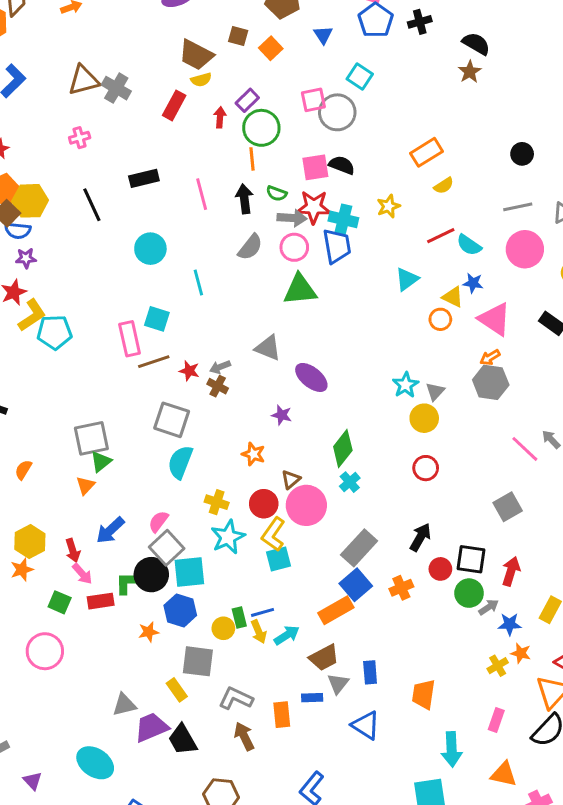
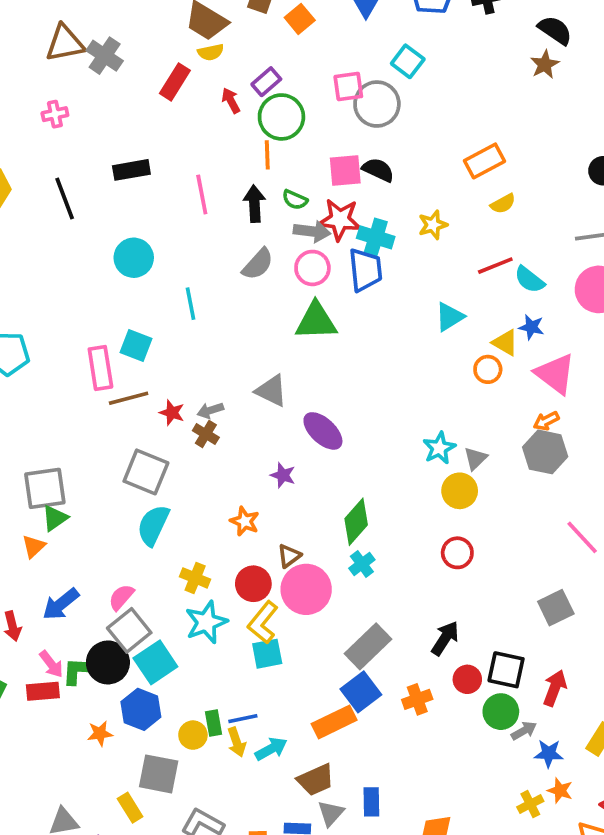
red arrow: (220, 117) -> (231, 100), turned -36
cyan square: (189, 572) -> (155, 662), turned -32
pink arrow: (82, 574) -> (51, 664), moved

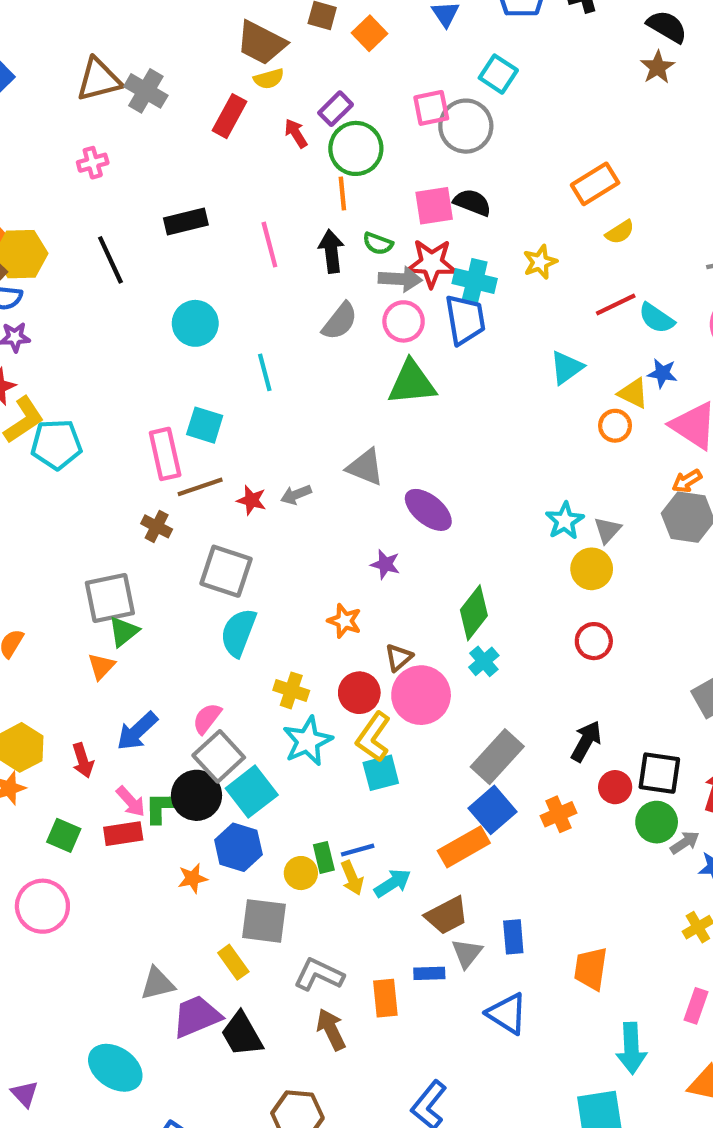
brown cross: (206, 434) -> (157, 526), moved

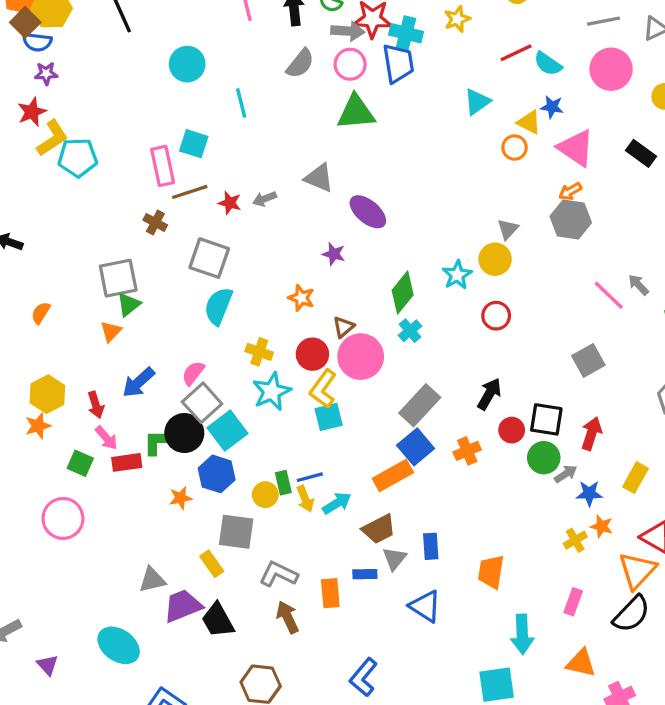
cyan star: (565, 521) -> (457, 275), moved
pink arrow: (131, 802) -> (106, 438), moved

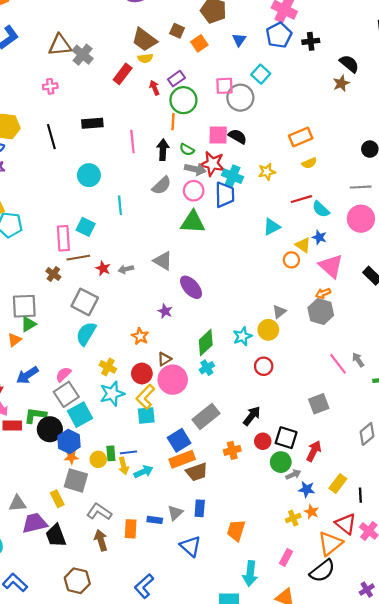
black circle: (184, 433) -> (50, 429), moved
blue square: (416, 447) -> (179, 440), moved
orange star: (181, 498) -> (71, 457), moved
brown trapezoid: (379, 529) -> (197, 472), moved

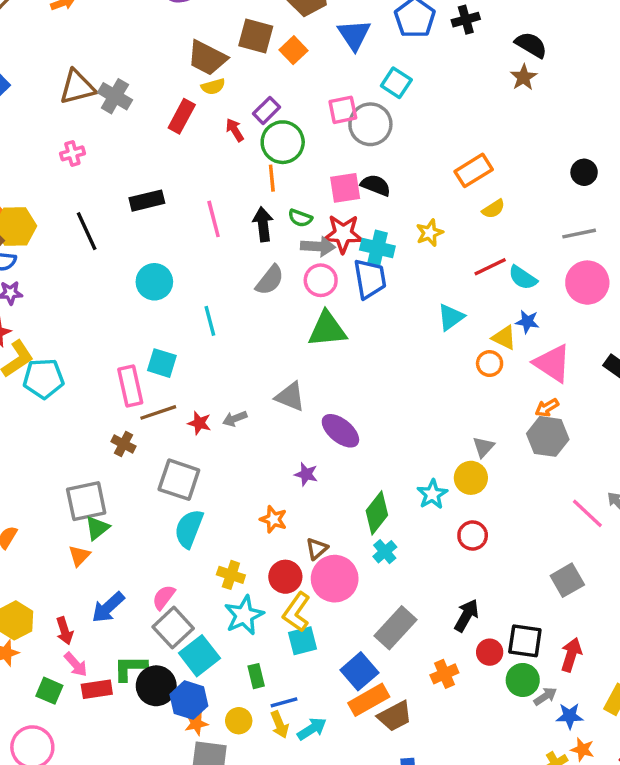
brown square: (177, 31) -> (256, 36), size x1.5
blue triangle: (239, 40) -> (354, 35), size x1.5
green rectangle: (111, 453) -> (256, 676), moved

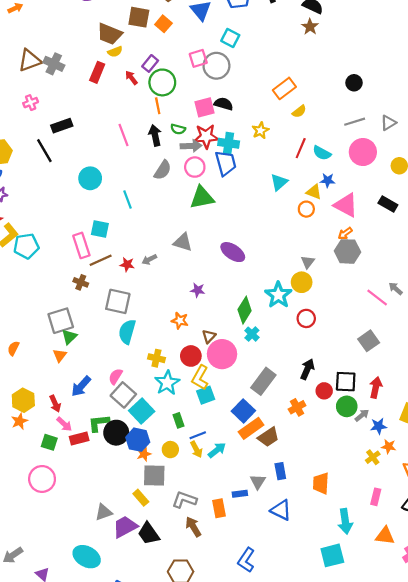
black rectangle: (147, 201) -> (62, 126), moved
red line: (490, 267) -> (301, 148), turned -36
purple ellipse: (340, 431) -> (233, 252), moved
cyan star: (432, 494) -> (278, 295), size x1.4

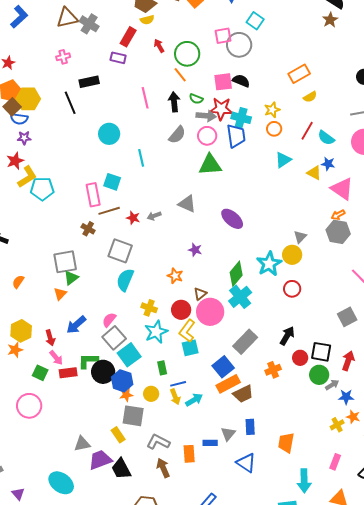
purple rectangle: (150, 63) -> (118, 58), moved, turned 56
orange line: (158, 106) -> (180, 75), turned -35
orange circle: (306, 209) -> (274, 129), moved
cyan cross: (252, 334) -> (240, 297), size x1.6

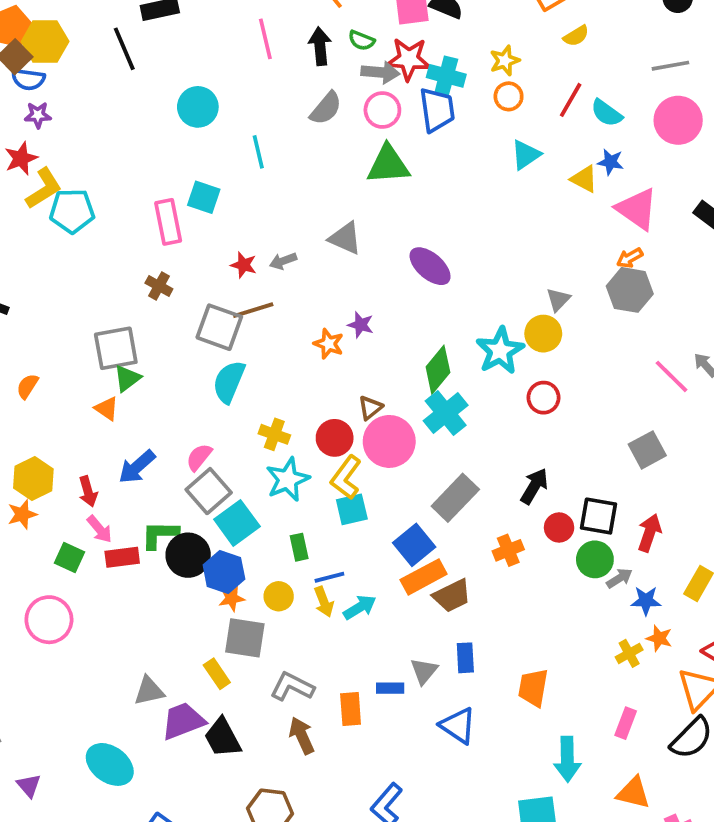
brown line: (109, 211) -> (253, 310), moved
orange star: (175, 276) -> (329, 344), moved
orange triangle: (60, 294) -> (107, 409), turned -40

